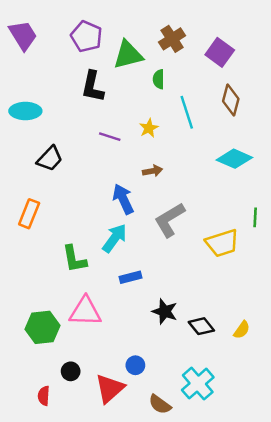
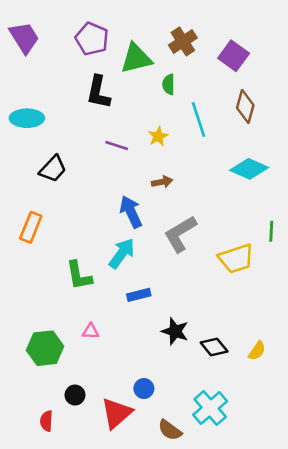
pink triangle: (85, 311) -> (91, 331), size x0.5

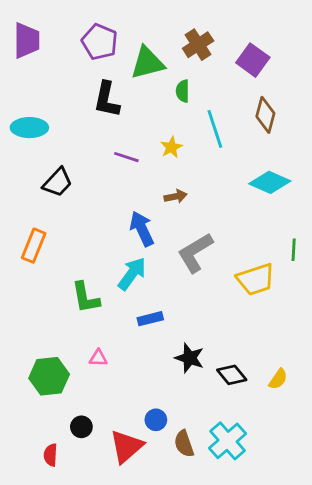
purple trapezoid: (24, 38) -> (27, 40), turned 32
brown semicircle: (170, 430) -> (184, 444), moved, turned 35

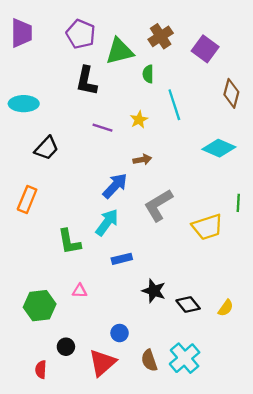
brown diamond: (265, 115) -> (231, 93), moved
blue arrow: (142, 229) -> (115, 186), turned 68
blue circle: (156, 420) -> (120, 333), moved

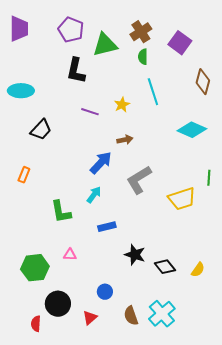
green semicircle: (148, 74) -> (143, 57), moved
orange rectangle: (27, 199) -> (24, 175), size x0.7
cyan arrow: (107, 222) -> (94, 195), size x0.7
black circle: (66, 347) -> (58, 304), size x1.6
red triangle: (102, 363) -> (90, 318), size x0.6

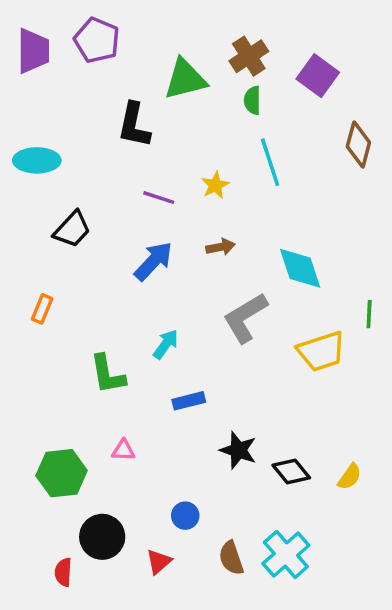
purple pentagon: (71, 30) -> (97, 40), moved
cyan diamond: (192, 130) -> (300, 268), moved, turned 48
blue arrow: (101, 163) -> (153, 261), moved

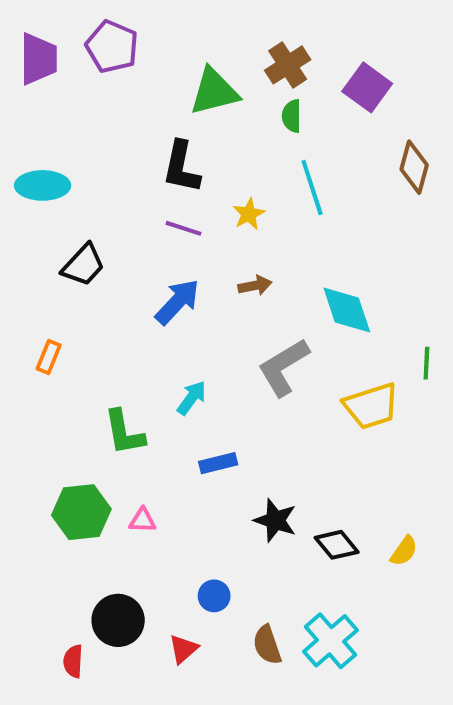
black L-shape: (134, 125) -> (181, 167), moved
green hexagon: (62, 473) -> (81, 512), moved

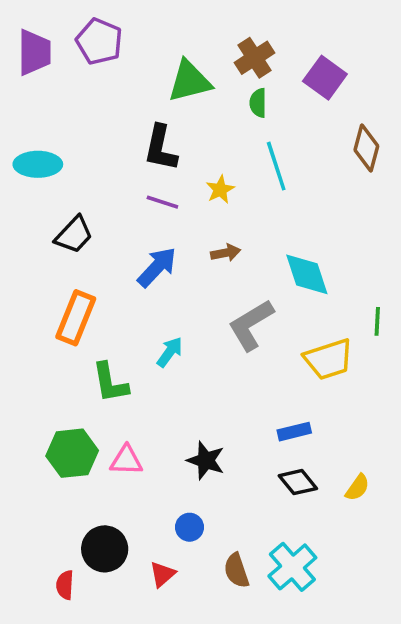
orange rectangle: (49, 357) -> (76, 318), moved, size x1.8
blue rectangle: (218, 463) -> (294, 432), moved
pink triangle: (143, 520) -> (126, 460), size x1.4
black star: (275, 520) -> (206, 460), moved

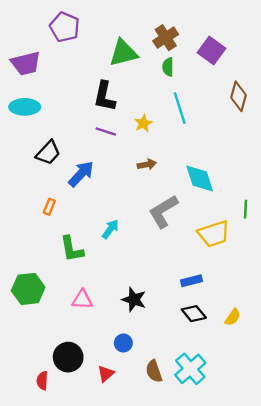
purple trapezoid: (34, 52) -> (26, 63), moved, turned 76
blue arrow: (157, 267) -> (81, 174), moved
orange rectangle: (76, 318) -> (49, 207), size x0.5
green hexagon: (72, 453) -> (28, 289), moved

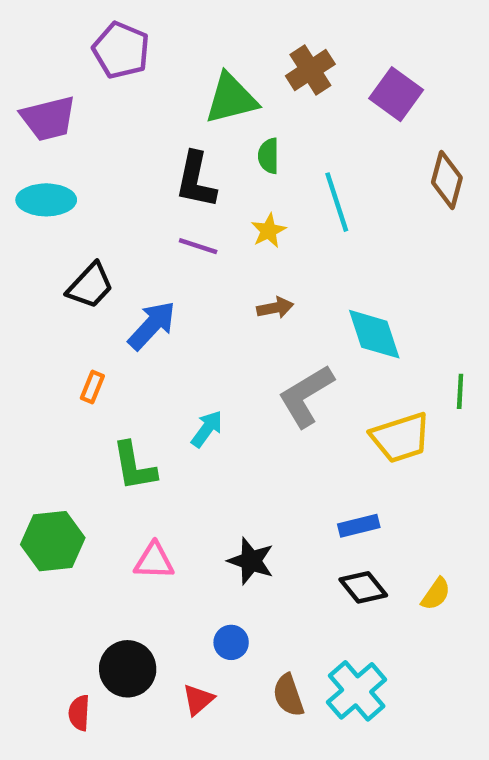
green semicircle: (168, 67) -> (269, 156), moved

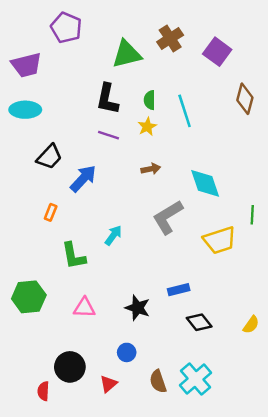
green semicircle: (269, 156) -> (150, 100), moved
blue rectangle: (359, 526) -> (179, 290), moved
yellow semicircle: (436, 594) -> (251, 325), moved

